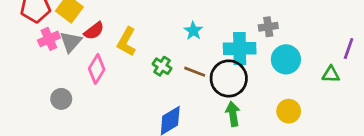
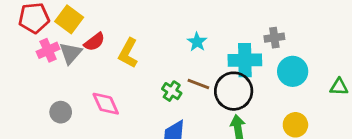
green cross: (162, 66) -> (172, 91), moved
pink diamond: (97, 69) -> (106, 104), moved, turned -56

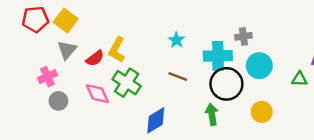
red semicircle: (94, 42) -> (95, 58), moved
pink cross: (48, 50) -> (47, 77), moved
green cross: (172, 91) -> (127, 83), moved, size x1.6
black circle: (234, 91) -> (226, 84), moved

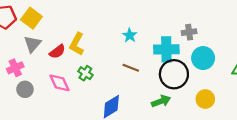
green cross: (127, 83) -> (85, 73), size x0.6
green arrow: (212, 114) -> (161, 101), turned 78

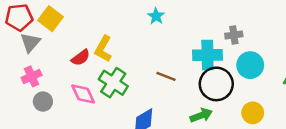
cyan star: (130, 35) -> (156, 16), moved
gray triangle: (33, 44) -> (30, 42), moved
green cross: (85, 73) -> (113, 83), size x1.6

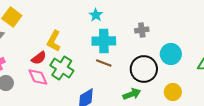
gray cross: (234, 35) -> (142, 30), moved
cyan cross: (207, 55) -> (104, 41), moved
red semicircle: (81, 58) -> (39, 58), moved

